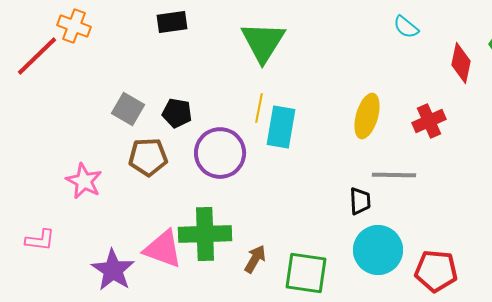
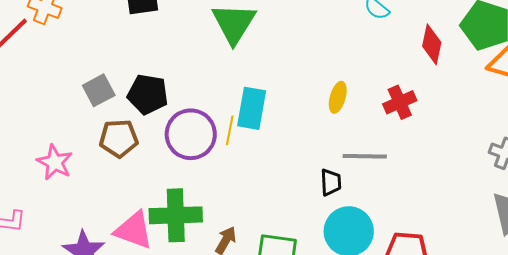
yellow line: (259, 108) -> (230, 130), moved
gray square: (128, 109) -> (99, 90), turned 32
black pentagon: (177, 113) -> (148, 94), size x1.4
yellow ellipse: (367, 116) -> (338, 97), size x0.7

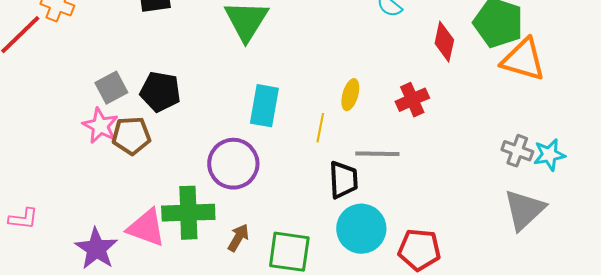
yellow line: (230, 130) -> (320, 128), moved
purple circle: (191, 134) -> (233, 164), moved
pink star: (55, 162) -> (100, 126), moved
black trapezoid: (331, 182) -> (343, 180), size x1.4

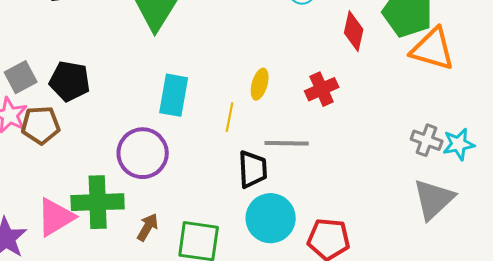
pink triangle: (146, 228) -> (56, 217), turned -51

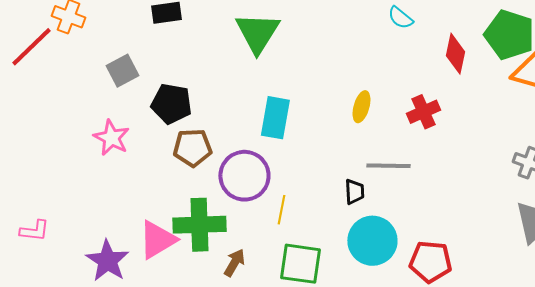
gray square: (21, 77) -> (122, 71), moved
yellow line: (230, 117) -> (281, 210), moved
brown pentagon: (41, 125) -> (192, 148), moved
black trapezoid: (253, 169) -> (354, 192), size x0.7
brown arrow: (148, 227) -> (234, 263), moved

